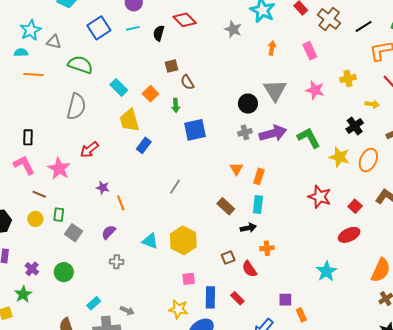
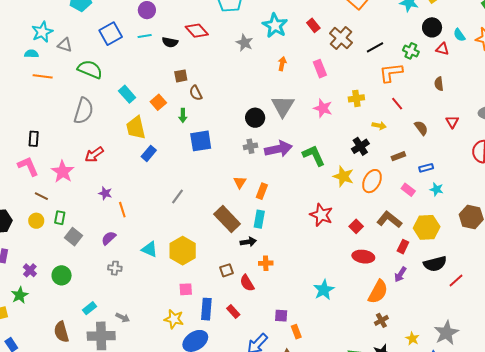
black semicircle: (159, 33) -> (170, 42), turned -98
brown rectangle: (226, 206) -> (227, 219), size x1.5
red ellipse: (349, 235) -> (363, 257), moved, turned 30

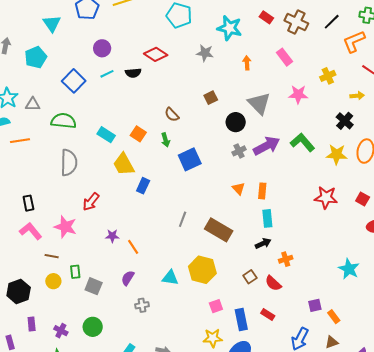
brown square: (181, 76) -> (211, 98), moved
brown rectangle: (227, 219) -> (219, 230), moved

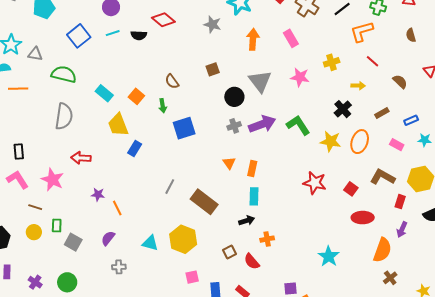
orange arrow: (247, 63) -> (253, 39), size x1.5
red arrow: (91, 202) -> (81, 158), turned 48

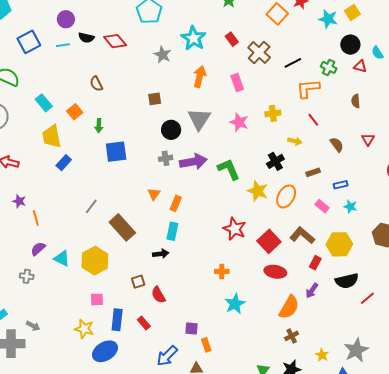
black semicircle: (139, 35) -> (86, 38), moved
brown semicircle: (172, 81) -> (96, 84), moved
red square: (351, 189) -> (269, 241), size x1.6
purple semicircle: (108, 238) -> (38, 249), moved
orange cross: (267, 239) -> (222, 271), moved

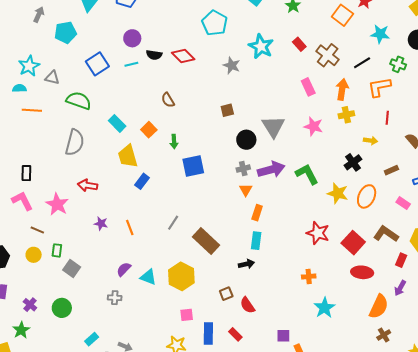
cyan star: (328, 19) -> (380, 34), moved
orange arrow: (200, 77) -> (342, 89), moved
red line: (313, 120) -> (387, 118), turned 48
orange triangle: (154, 194) -> (246, 190), moved
orange line: (36, 218) -> (130, 228), moved

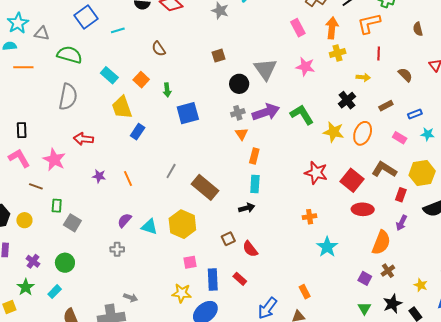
cyan line: (131, 64) -> (118, 30), moved
yellow circle: (34, 255) -> (24, 220), moved
purple square: (283, 336) -> (365, 278), moved, turned 32
cyan rectangle: (92, 339) -> (55, 292), moved

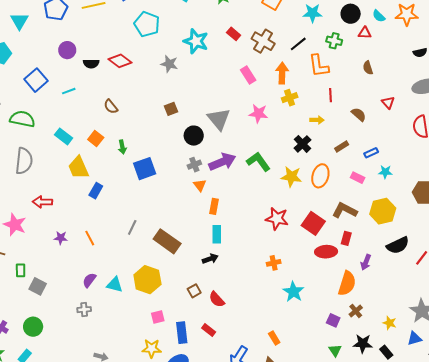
orange L-shape: (369, 23) -> (319, 66), turned -80
red rectangle: (401, 195) -> (346, 238), moved
black star: (392, 304) -> (363, 344), turned 30

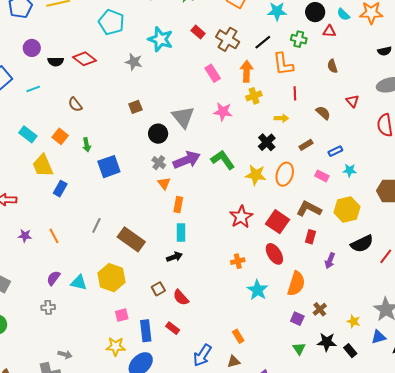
gray cross: (194, 165) -> (159, 163), turned -32
red star: (277, 219) -> (241, 217), turned 30
red ellipse: (326, 252) -> (274, 254), moved, turned 60
orange semicircle: (347, 283) -> (296, 284), moved

